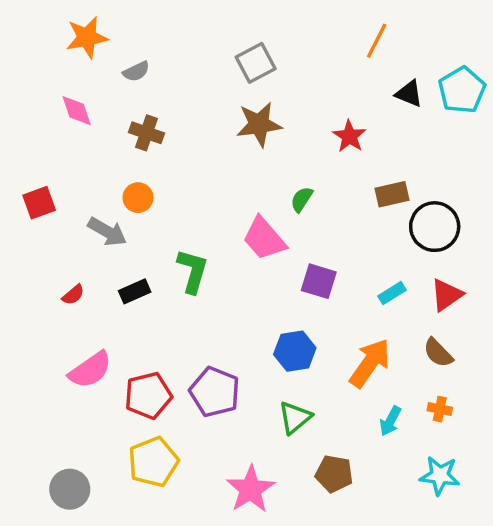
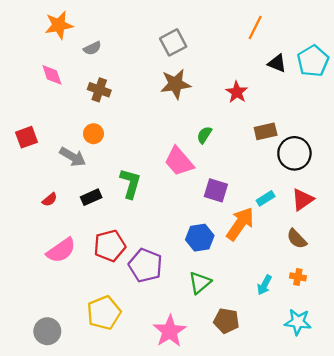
orange arrow: (370, 363) -> (240, 224), moved
red pentagon: (148, 395) -> (110, 246), moved

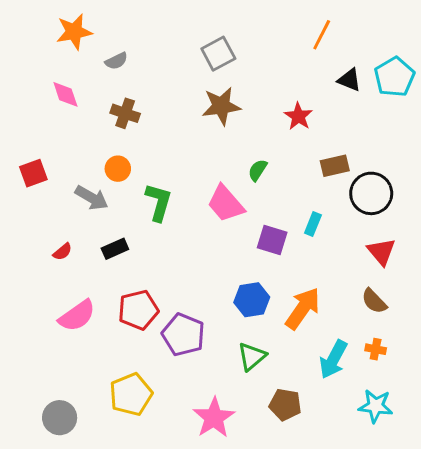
green L-shape: (130, 183) -> (159, 202), moved
cyan rectangle: (266, 198) -> (313, 224), moved, turned -36
red triangle: (303, 200) -> (381, 252), turned -35
orange arrow: (240, 224) -> (303, 308), moved
cyan arrow: (264, 285) -> (333, 359), size x1.5

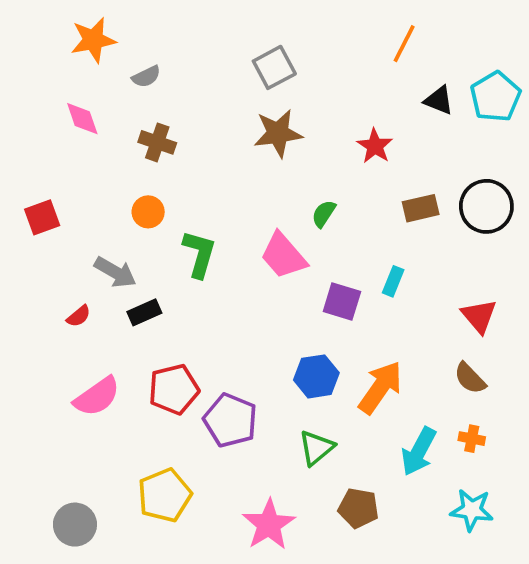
black circle: (371, 193) -> (486, 206), moved
gray arrow: (92, 198) -> (115, 272), moved

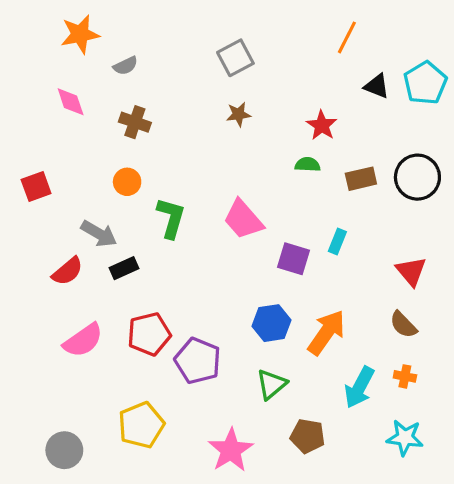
brown star: (278, 133) -> (239, 114), size x0.6
green semicircle: (324, 214) -> (308, 165), moved, turned 60
red semicircle: (79, 316) -> (67, 271), size x1.5

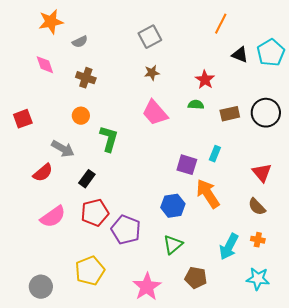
pink trapezoid: (243, 219) -> (155, 113), moved
black rectangle: (124, 268) -> (87, 179), moved, turned -30
orange arrow: (326, 332) -> (208, 194), moved, turned -68

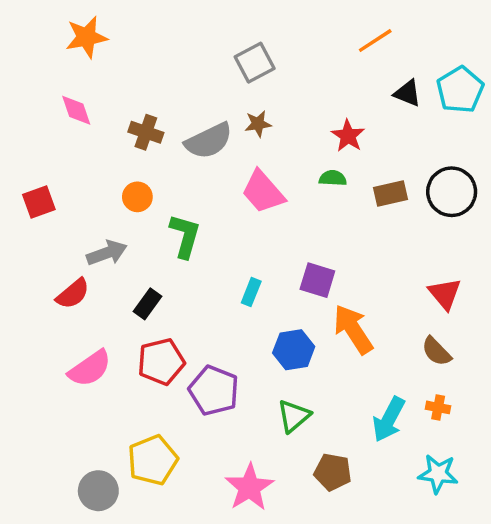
orange line: (221, 24) -> (375, 41), turned 30
gray semicircle: (80, 42) -> (209, 141), moved, size x1.8
gray arrow: (63, 149) -> (107, 253), turned -50
cyan rectangle: (215, 154) -> (251, 292), moved
gray circle: (41, 287) -> (98, 491), moved

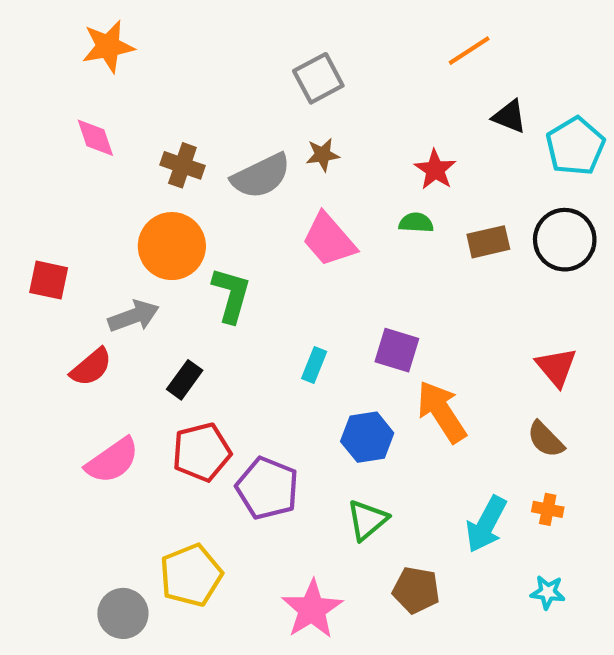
cyan pentagon: (460, 90) -> (575, 146), moved
orange circle: (137, 197) -> (172, 246), size x1.8
red square: (39, 202) -> (49, 280), moved, turned 32
cyan star: (438, 474) -> (548, 592), size x0.7

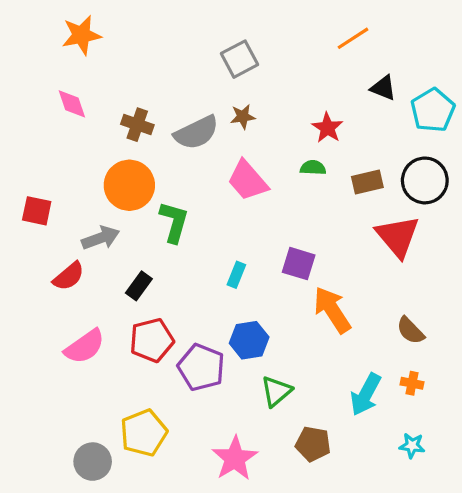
red triangle: (556, 367) -> (398, 236), moved, size x1.4
blue hexagon: (367, 437) -> (249, 340), moved

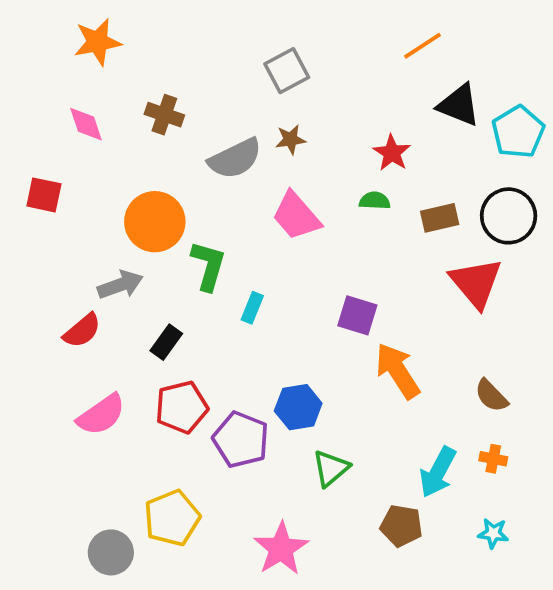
black triangle: (383, 88) -> (459, 105), size x1.4
brown cross: (137, 125) -> (164, 115), moved
red square: (37, 211) -> (44, 195), moved
cyan rectangle: (236, 275) -> (252, 308), moved
brown pentagon: (313, 444) -> (401, 526), moved

